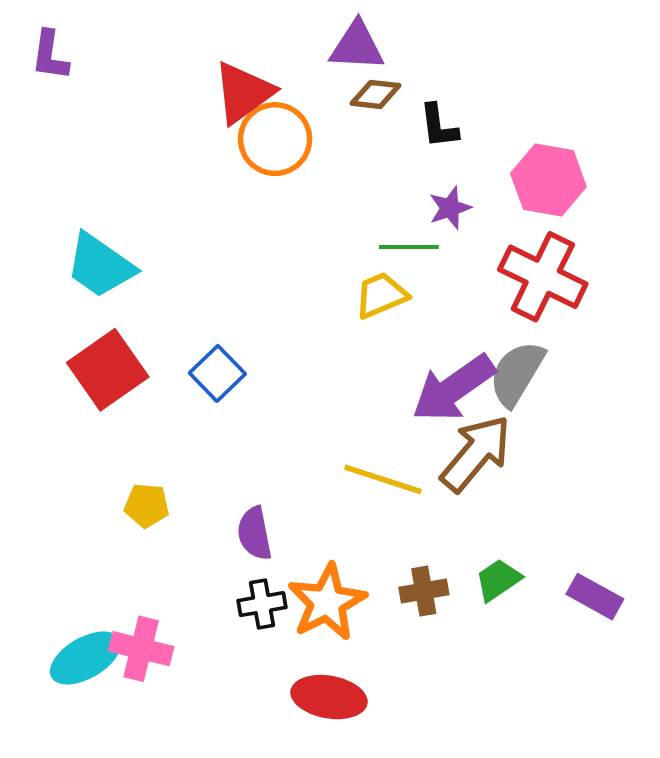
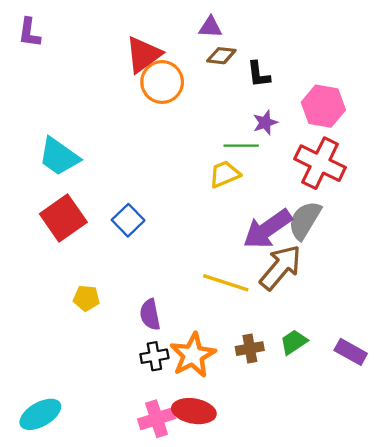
purple triangle: (357, 46) -> (210, 27), size x0.7
pink cross: (141, 649) -> (157, 419), moved, turned -32
cyan ellipse: (85, 658) -> (40, 414), moved

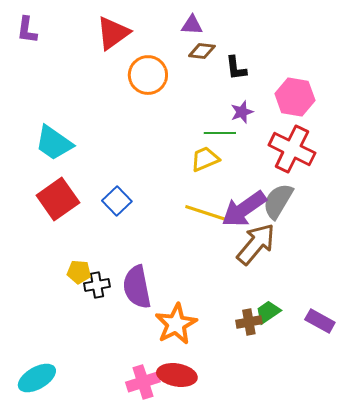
red triangle: (143, 55) -> (113, 33), moved
yellow line: (226, 283) -> (206, 213), moved
purple semicircle: (150, 315) -> (137, 287), size x1.5
brown cross: (250, 349) -> (249, 322), moved
black cross: (154, 356) -> (97, 285), moved

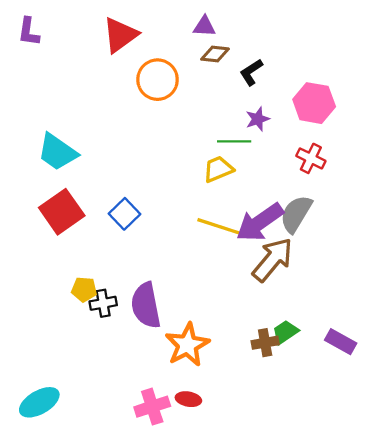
black L-shape: (236, 68) -> (251, 72), turned 64
red cross: (292, 149) -> (311, 158), size x0.6
red ellipse: (177, 375) -> (188, 399), size x0.6

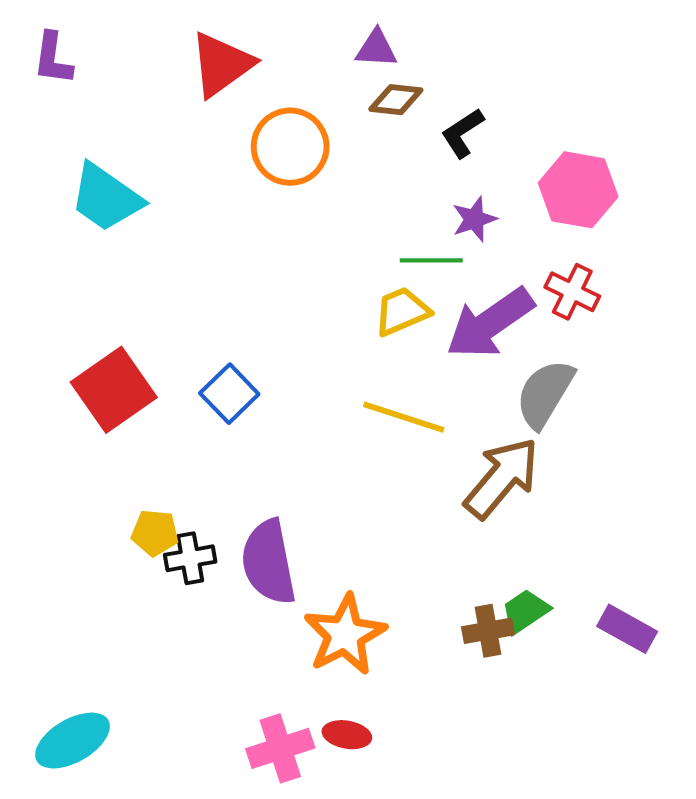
cyan trapezoid: (57, 152) -> (106, 198), moved
purple arrow: (260, 222) -> (490, 323), moved

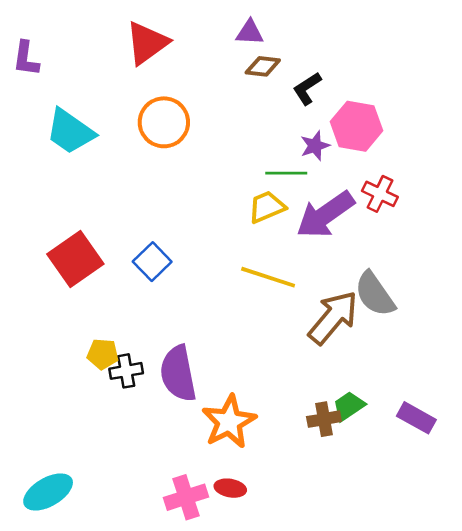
purple L-shape: (53, 58) -> (26, 59), moved
orange circle: (290, 147) -> (164, 122), moved
pink hexagon: (578, 190) -> (357, 126), moved
gray semicircle: (545, 394) -> (375, 294), moved, turned -66

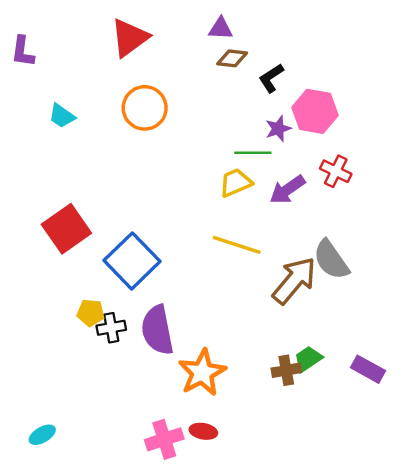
cyan trapezoid: (70, 131) -> (62, 116), size x0.6
purple arrow: (325, 215) -> (287, 190), size x0.7
blue square: (152, 262) -> (132, 261), moved, size x1.6
cyan ellipse: (48, 492) -> (42, 435), size x0.6

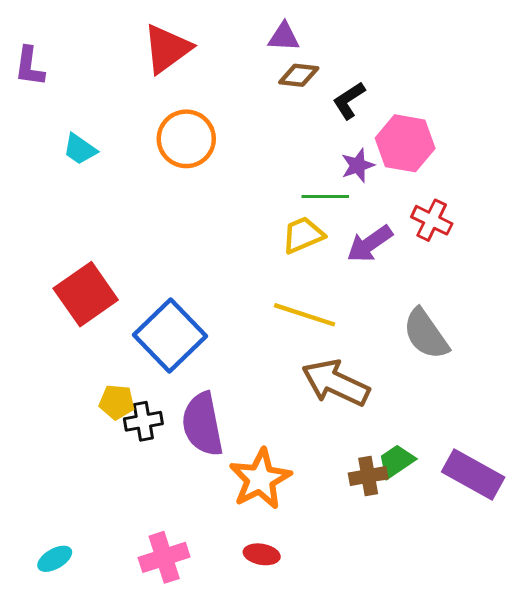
brown arrow: (294, 281) -> (336, 383), moved, turned -105
purple rectangle: (368, 369) -> (473, 474), size x1.4
pink cross: (164, 439) -> (164, 557), moved

